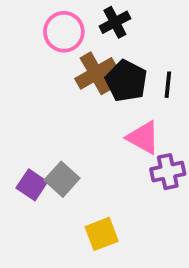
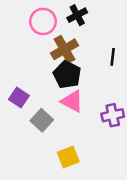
black pentagon: (126, 81) -> (67, 75), moved
pink triangle: (143, 138) -> (72, 101), moved
purple square: (32, 185) -> (19, 97), moved

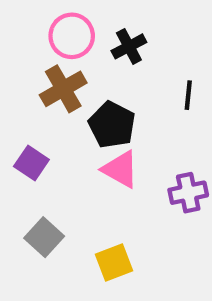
black cross: (77, 15) -> (129, 46), moved
brown cross: (65, 49) -> (63, 89), moved
gray square: (42, 120) -> (44, 237), moved

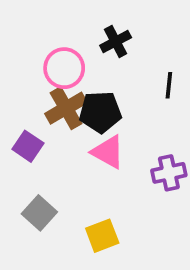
pink circle: (72, 36) -> (64, 68), moved
brown cross: (63, 89) -> (66, 108), moved
black pentagon: (112, 125) -> (100, 112), turned -30

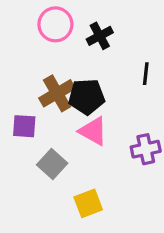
pink circle: (64, 68) -> (55, 24), moved
purple square: (28, 146) -> (24, 126), turned -30
gray square: (39, 213) -> (52, 164), moved

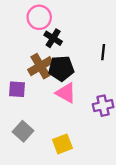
black cross: (100, 36) -> (53, 38), moved, turned -30
gray square: (52, 164) -> (23, 131), moved

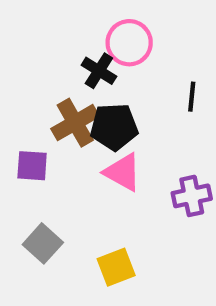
pink circle: (39, 17) -> (129, 43), moved

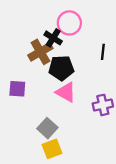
brown cross: (75, 123) -> (40, 52), moved
gray square: (43, 243) -> (47, 128), moved
yellow square: (116, 267) -> (52, 149), moved

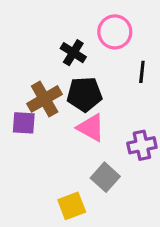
pink circle: (69, 23) -> (115, 32), moved
brown cross: (40, 52) -> (45, 99), moved
gray square: (47, 128) -> (105, 177), moved

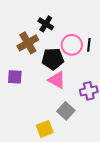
pink circle: (115, 32) -> (72, 45), moved
black cross: (73, 53) -> (46, 24), moved
brown cross: (45, 99) -> (28, 43), moved

